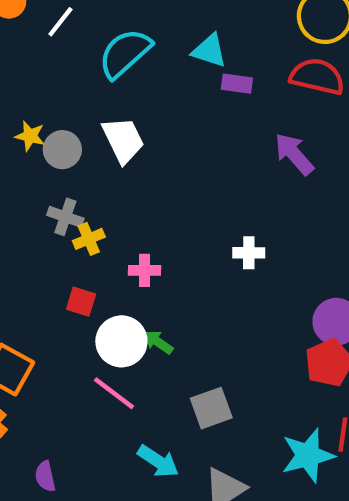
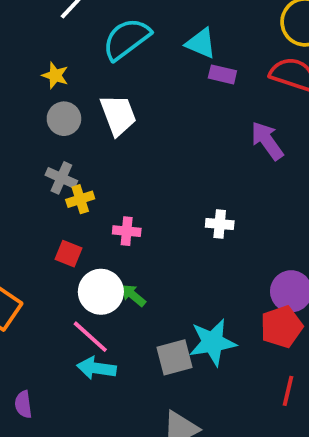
yellow star: (30, 136) -> (55, 75), moved
cyan star: (308, 455) -> (213, 342), moved
cyan arrow: (158, 461) -> (96, 368), moved, turned 150

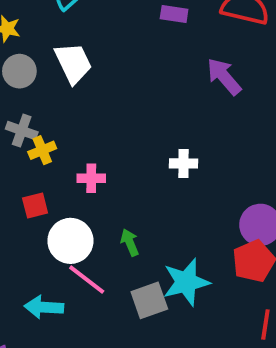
red square: (69, 254) -> (35, 206), turned -32
green arrow: (133, 295) -> (130, 242), moved, turned 32
pink line: (90, 337) -> (87, 280), moved
cyan arrow: (96, 368) -> (44, 307), moved

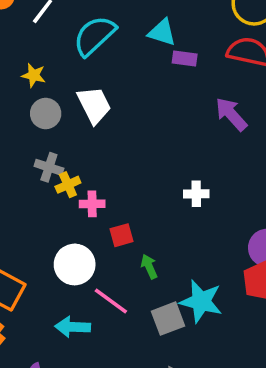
pink cross: (91, 178) -> (92, 204), moved
red square: (35, 206) -> (122, 235), moved
white circle: (70, 241) -> (75, 264), moved
cyan star: (186, 282) -> (201, 301), turned 30

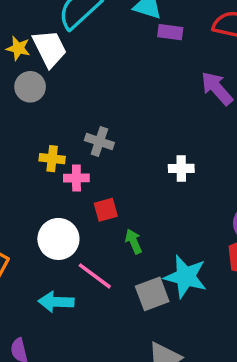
white trapezoid: (94, 105) -> (50, 49), moved
gray cross: (49, 167) -> (99, 142), moved
yellow cross: (68, 185) -> (52, 159), turned 30

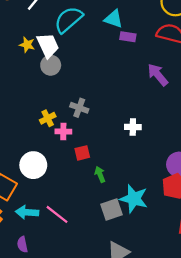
gray circle: (30, 87) -> (51, 65), moved
yellow cross: (52, 159) -> (48, 118), turned -35
white circle: (58, 239) -> (33, 165), moved
pink line: (95, 276) -> (57, 214), moved
cyan arrow: (56, 302) -> (27, 212), moved

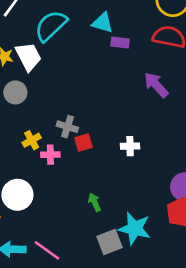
gray circle: (51, 65) -> (15, 92), moved
red square: (82, 153) -> (83, 142), moved

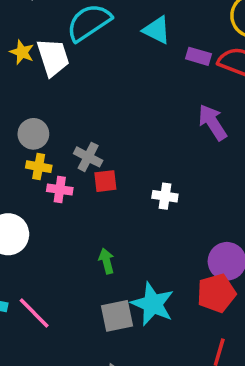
purple rectangle: (120, 43) -> (198, 56), moved
gray circle: (15, 92) -> (33, 134), moved
yellow cross: (32, 140) -> (39, 167), turned 30

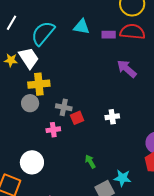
yellow cross: (39, 167) -> (39, 84), moved, size x1.5
cyan star: (153, 304) -> (122, 178), size x0.7

